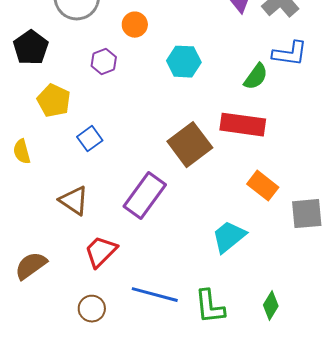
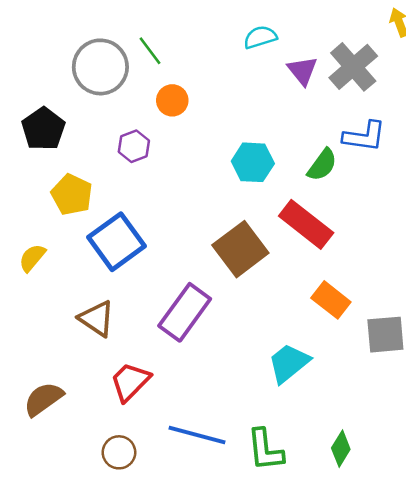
cyan hexagon: (184, 62) -> (253, 162), moved
red rectangle: (243, 125) -> (306, 224), turned 30
blue square: (90, 139) -> (116, 242), size x1.8
yellow semicircle: (22, 152) -> (32, 258), turned 55

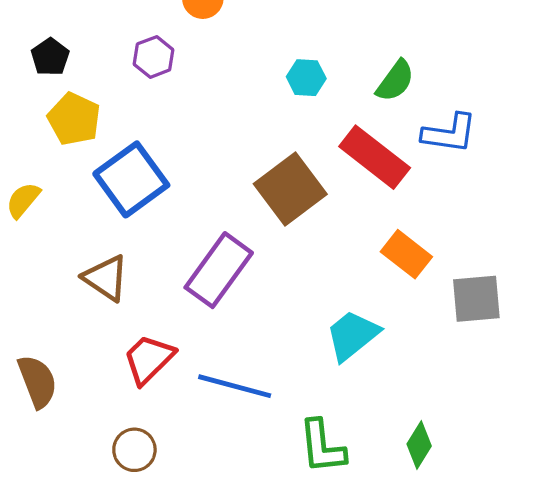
black pentagon: (43, 129) -> (50, 57), moved, size x0.7
blue L-shape: (364, 136) -> (449, 133), moved
cyan hexagon: (253, 162) -> (306, 78), size x0.7
brown semicircle: (43, 399) -> (37, 381), turned 105
blue line: (197, 435) -> (235, 386), moved

